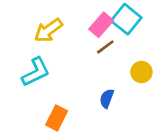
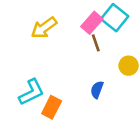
brown line: (105, 47) -> (96, 43), turned -72
cyan L-shape: (36, 72) -> (31, 92), moved

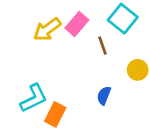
pink rectangle: (92, 23) -> (77, 24), moved

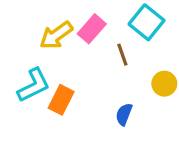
cyan L-shape: (34, 98) -> (34, 85), moved
orange rectangle: (55, 114) -> (61, 100), moved

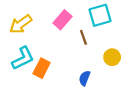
cyan square: (147, 22) -> (100, 15), turned 35
yellow arrow: (56, 35) -> (21, 24), moved

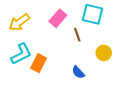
cyan square: (100, 15) -> (93, 14), turned 30
blue semicircle: (85, 78) -> (78, 72), turned -64

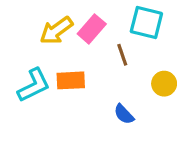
yellow arrow: (19, 22) -> (56, 31), moved
orange rectangle: (39, 63) -> (71, 80), moved, turned 60

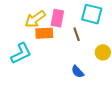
pink rectangle: (92, 29) -> (57, 18), turned -30
orange rectangle: (71, 80) -> (44, 33), moved

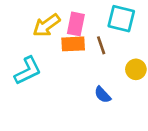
orange rectangle: (44, 33) -> (73, 44), moved

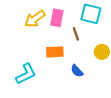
orange rectangle: (73, 44) -> (55, 52), moved
cyan L-shape: (28, 71) -> (26, 74), moved

